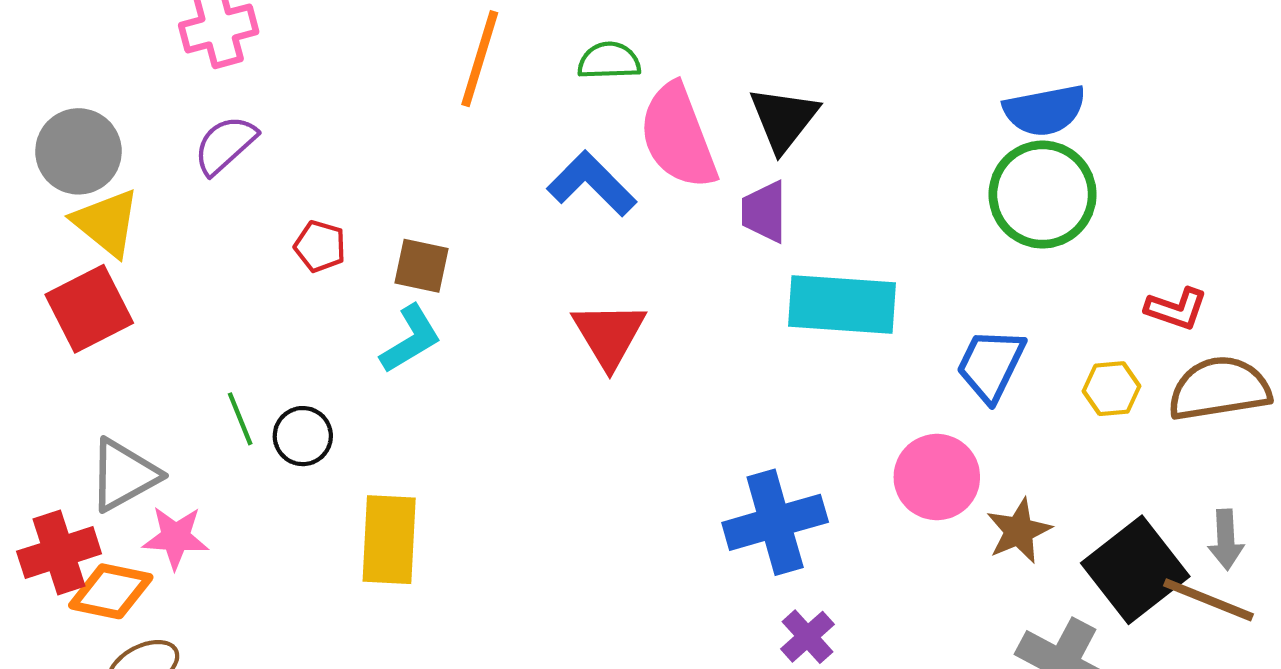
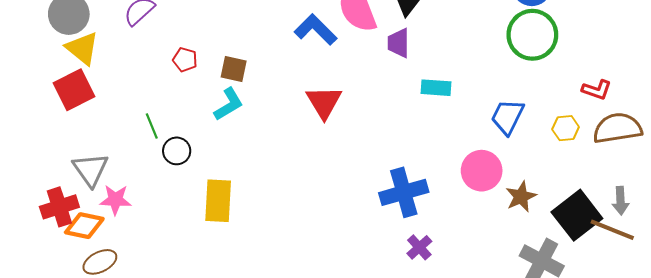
cyan rectangle: (842, 305) -> (436, 88), size x0.6
green line: (240, 419) -> (152, 126), moved
gray triangle: (124, 475) -> (91, 170), turned -36

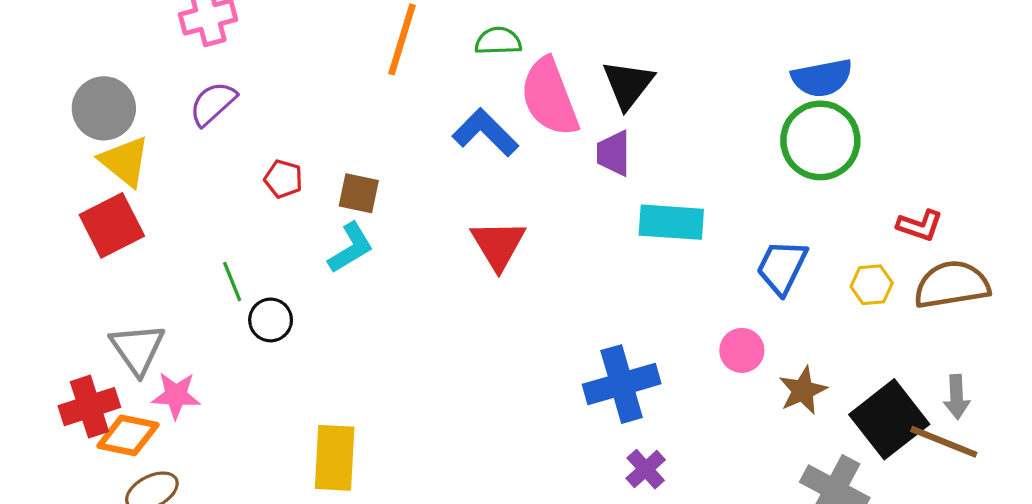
cyan rectangle: (436, 88) -> (671, 222), size x1.4
pink circle: (482, 171) -> (742, 350), size x0.7
yellow rectangle: (218, 201) -> (335, 458), moved

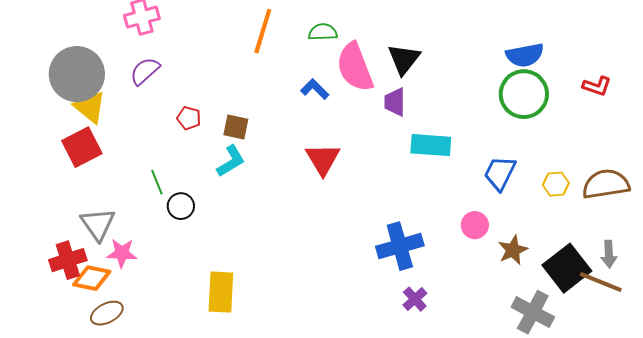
gray circle: (104, 108) -> (77, 74), size x1.4
blue L-shape: (485, 132) -> (315, 89), size x0.7
red L-shape: (920, 225) -> (597, 86), moved

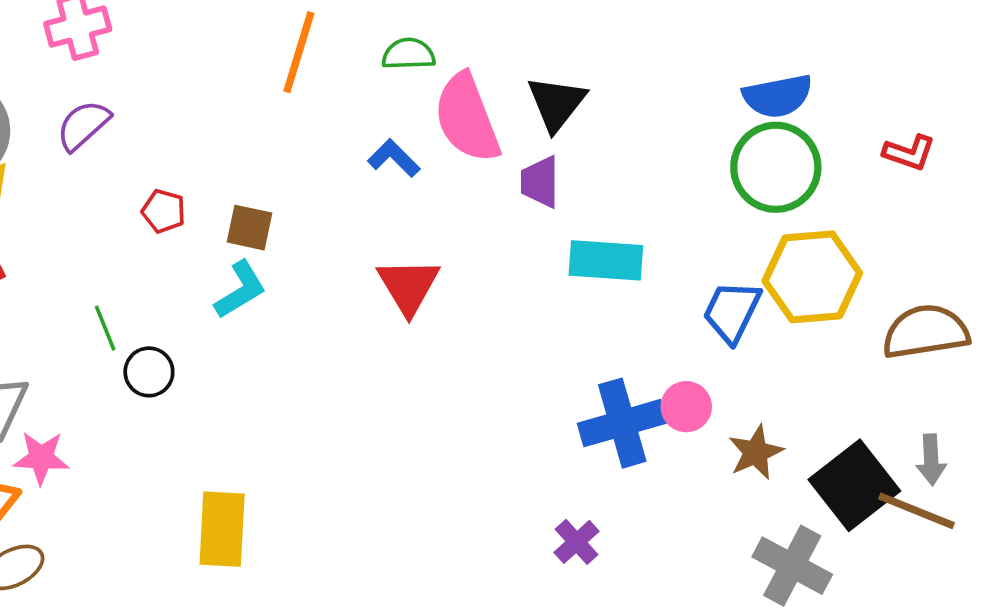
yellow hexagon: (556, 184) -> (812, 277), moved, size x2.0
blue cross: (400, 246) -> (622, 423), moved

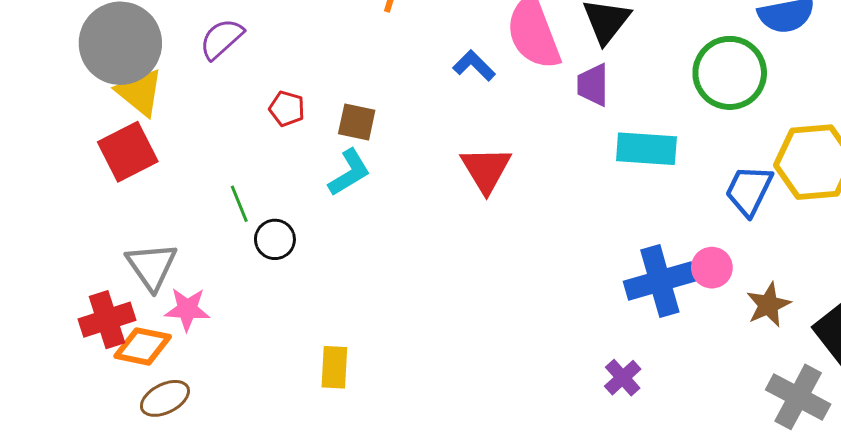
green circle: (776, 167) -> (730, 73), moved
yellow rectangle: (222, 529) -> (334, 367), size x0.7

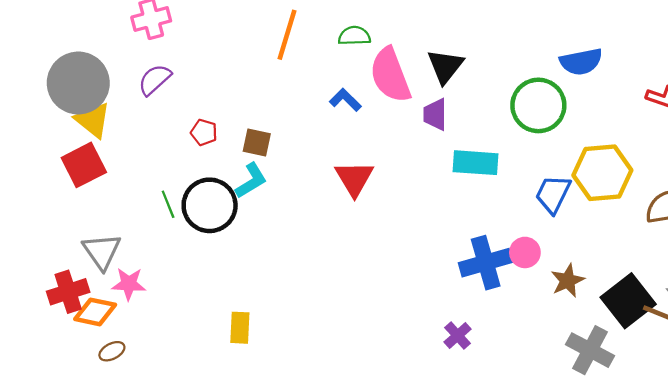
black circle: (275, 239) -> (210, 205), moved, size x1.8
brown ellipse: (165, 398) -> (112, 351), size x0.7

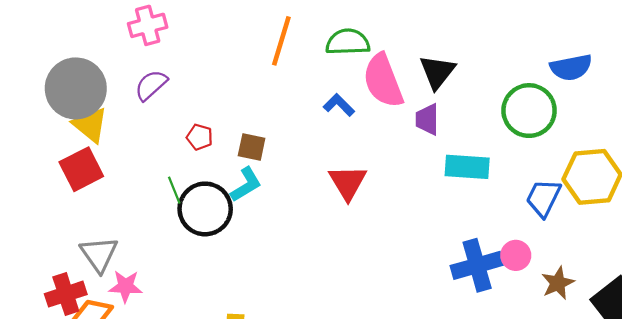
green semicircle: (354, 36) -> (348, 42), size x1.4
green line: (168, 204) -> (174, 190), moved

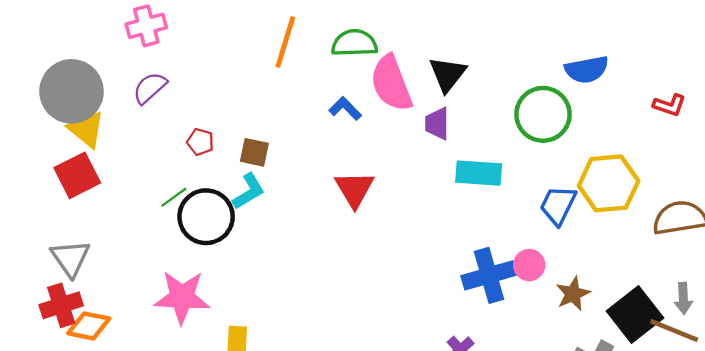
green line: (174, 190) -> (174, 197), turned 76
gray triangle: (99, 254) -> (70, 258), moved
pink star: (126, 286) -> (182, 297), moved, size x1.6

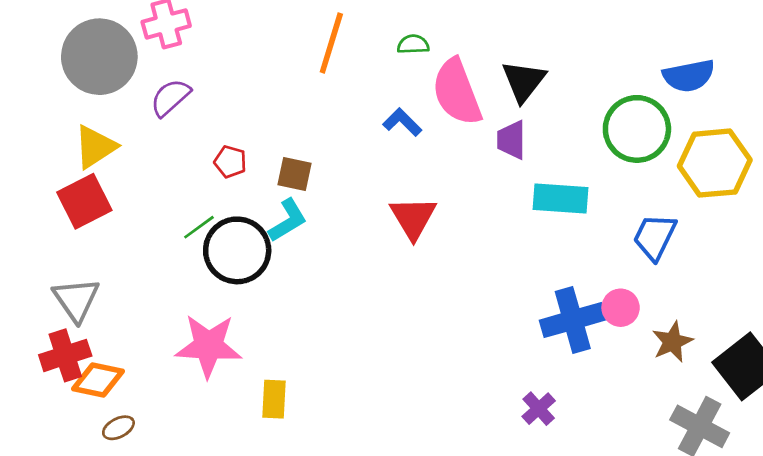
green semicircle: (354, 43) -> (413, 44), size x0.6
gray circle: (72, 91) -> (99, 57), moved
yellow triangle: (86, 129) -> (95, 147), turned 48
yellow hexagon: (609, 183) -> (715, 163), moved

